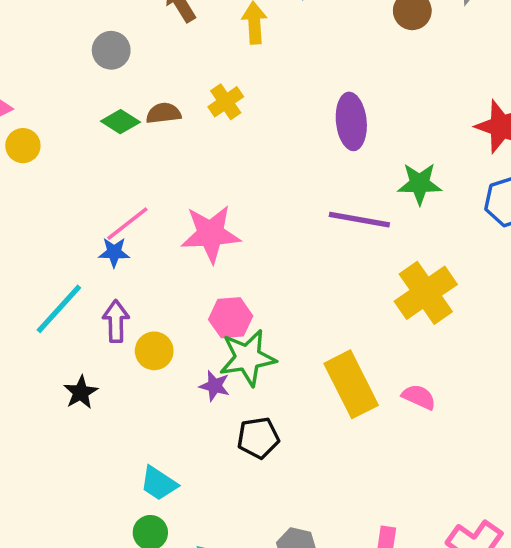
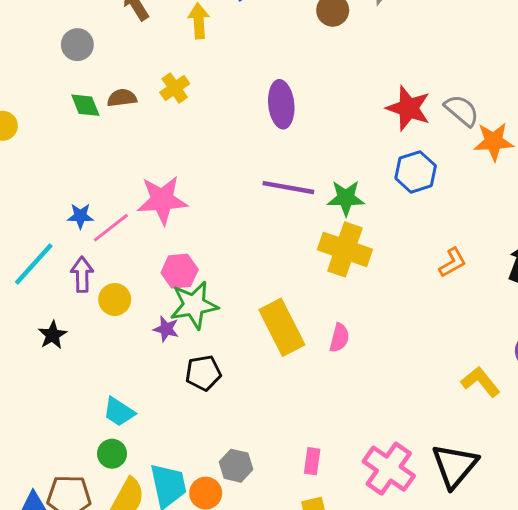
green diamond: (120, 122) -> (85, 105), turned 36
green star: (420, 184) -> (346, 198), moved
pink line: (127, 224) -> (111, 228), moved
yellow cross: (426, 293) -> (345, 249), turned -36
pink semicircle: (419, 397) -> (339, 338), turned 80

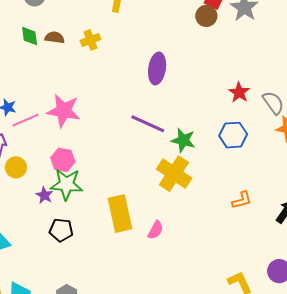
red star: (408, 108) -> (239, 92), size x0.7

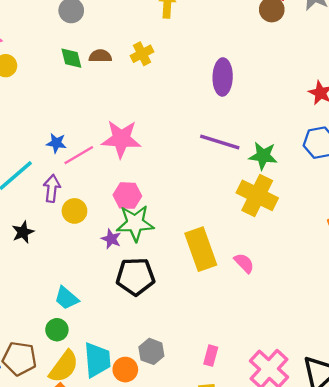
black pentagon: (61, 230) -> (135, 277), size x1.4
pink semicircle: (156, 230) -> (244, 263), turned -66

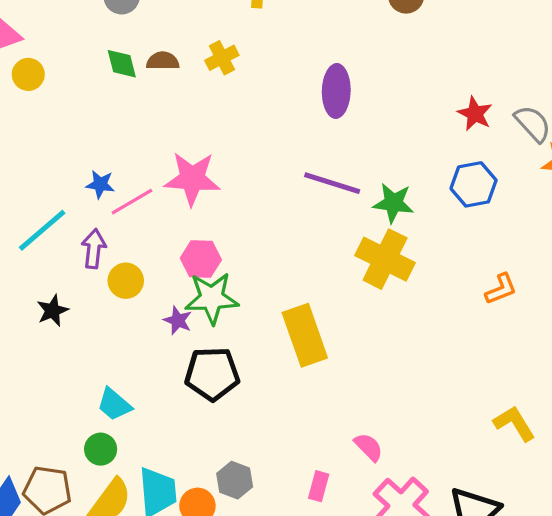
pink semicircle: (244, 263) -> (369, 447), moved

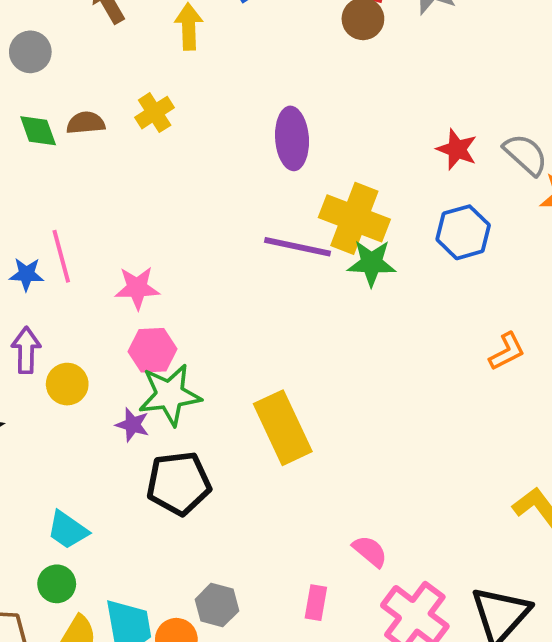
pink star: (192, 179) -> (137, 288), moved, size x0.7
pink line: (132, 202) -> (61, 256), moved, turned -69
yellow cross: (385, 259) -> (354, 218), moved

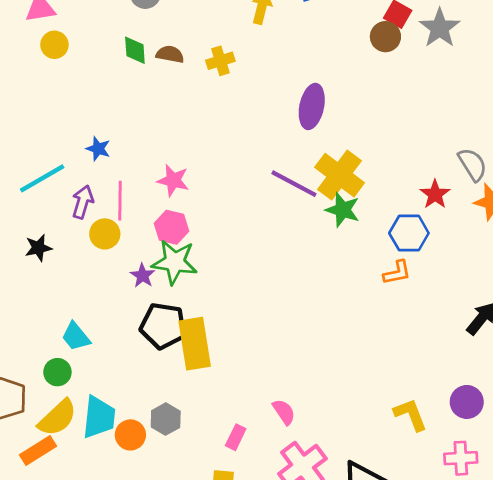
red star: (457, 149) -> (435, 194), moved
blue hexagon: (463, 232) -> (409, 233), moved
pink line: (61, 256) -> (120, 201), moved
orange L-shape: (507, 351) -> (397, 273), moved
yellow rectangle: (283, 428) -> (195, 344), moved

